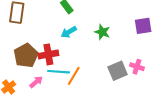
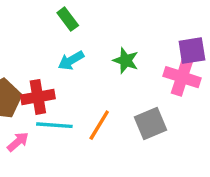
pink cross: (137, 67) -> (182, 77), moved, size x1.5
orange line: (74, 76) -> (99, 125), moved

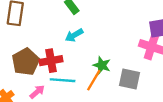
green star: (126, 61) -> (102, 65), moved
gray square: (151, 123) -> (130, 79), turned 35

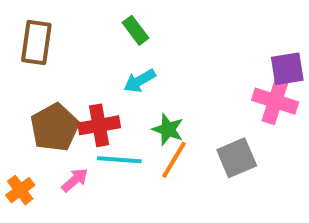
green star: (102, 65) -> (168, 129), moved
gray square: (130, 79) -> (237, 158), turned -35

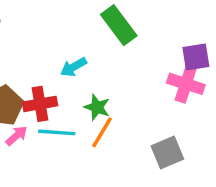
green rectangle: (136, 30) -> (119, 25), moved, size x1.6
gray square: (237, 158) -> (167, 153), moved
pink arrow: (75, 180) -> (17, 136), moved

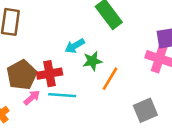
green star: (97, 107) -> (92, 61), moved, turned -30
orange line: (102, 132) -> (110, 79), moved

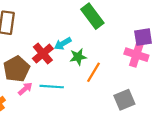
red cross: (50, 74) -> (43, 54), moved, turned -30

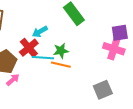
cyan arrow: (63, 44) -> (40, 32), moved
orange line: (94, 72) -> (61, 65), moved, turned 72
cyan line: (52, 87) -> (43, 58), moved

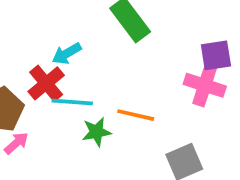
green star: (61, 51) -> (97, 132), moved
orange line: (61, 65) -> (136, 115), moved

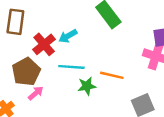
red cross: (46, 83) -> (44, 44), moved

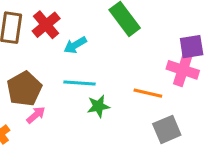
red cross: (44, 44) -> (46, 25), moved
orange line: (112, 75) -> (148, 93), moved

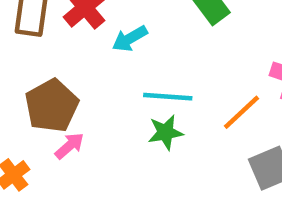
cyan line: (80, 83) -> (168, 97), moved
orange line: (148, 93) -> (241, 112), turned -56

